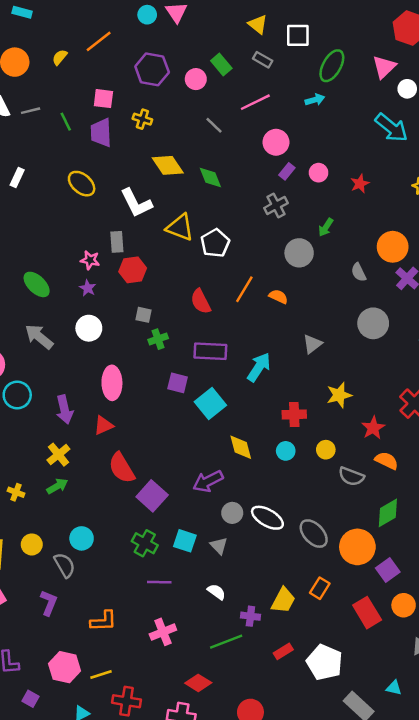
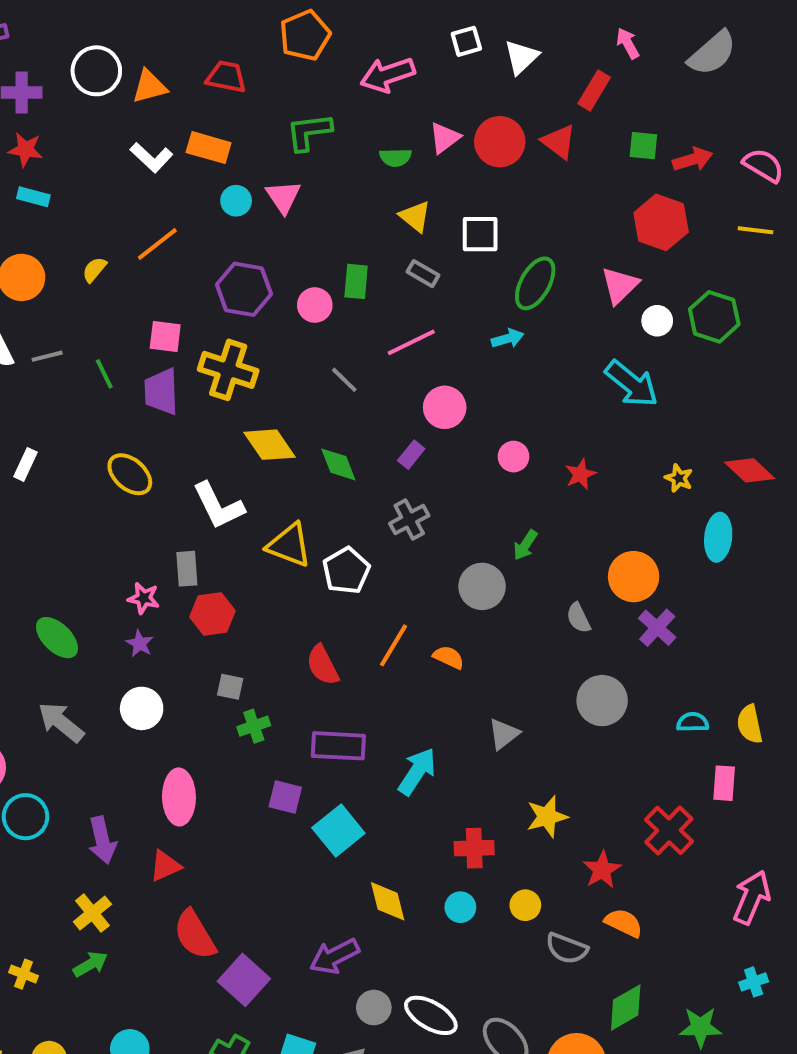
green rectangle: (221, 64) -> (356, 281), turned 45
yellow cross: (142, 119) -> (228, 370), size x1.8
purple rectangle: (287, 171) -> (411, 455), moved
gray cross: (276, 205) -> (409, 520), moved

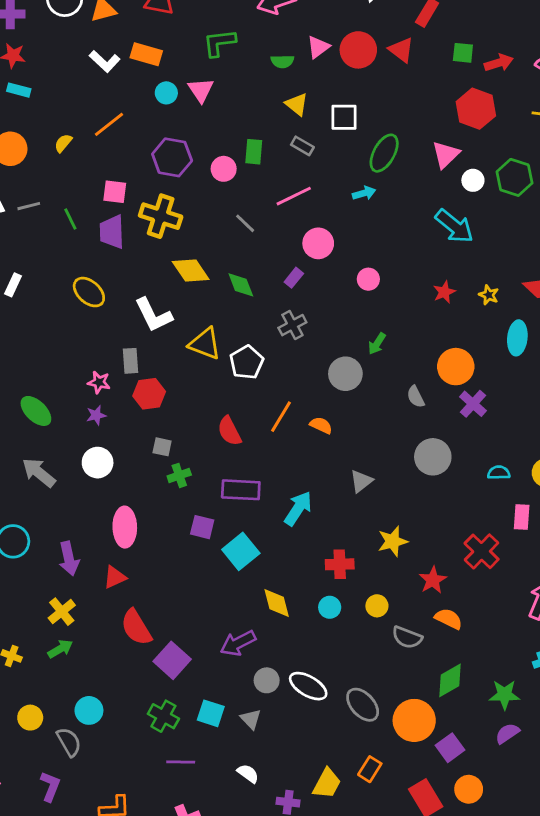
red star: (580, 474) -> (444, 292), moved
purple star: (140, 643) -> (96, 415), turned 30

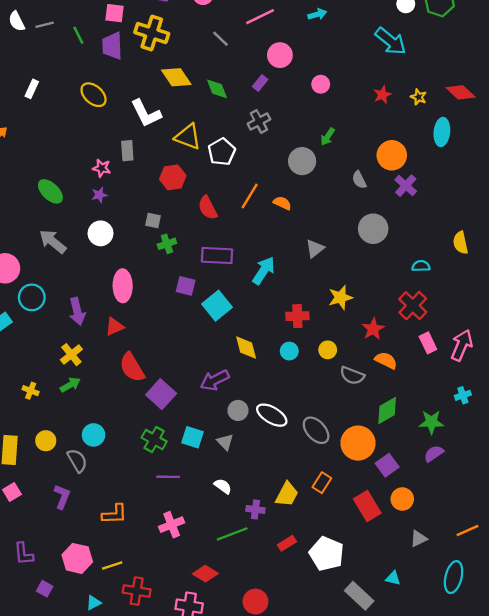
red hexagon: (149, 394) -> (173, 177), moved
cyan semicircle: (499, 473) -> (421, 266), moved
pink rectangle: (522, 517) -> (428, 343), moved, turned -30

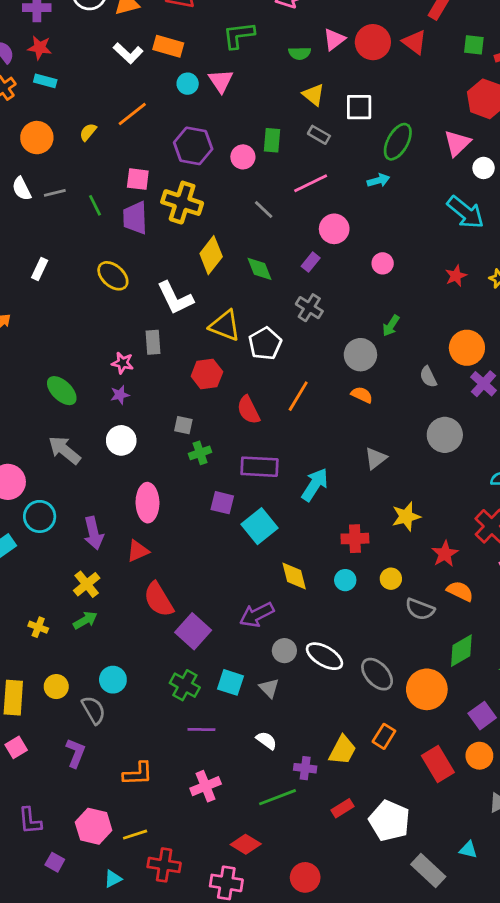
yellow diamond: (176, 77) -> (211, 255), turned 72
gray cross: (259, 122) -> (309, 308), turned -30
orange semicircle: (282, 203) -> (362, 395), moved
purple square: (387, 465) -> (482, 716), moved

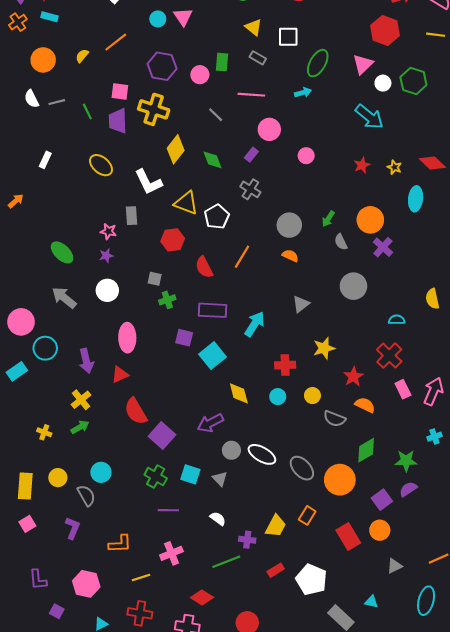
pink line: (311, 183) -> (251, 95), turned 30
green arrow: (391, 326) -> (328, 219), moved
yellow line: (135, 835) -> (141, 578), moved

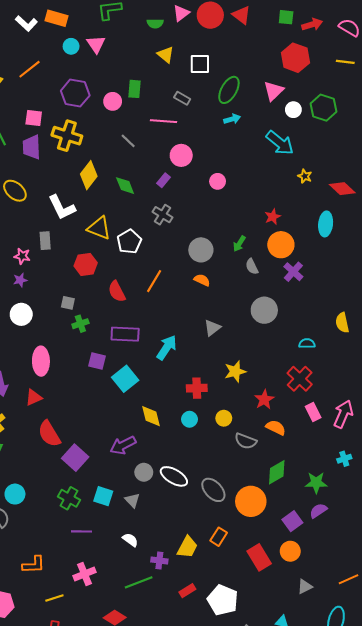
gray rectangle: (258, 58) -> (182, 98), moved
cyan arrow: (303, 93) -> (232, 119), moved
red star: (362, 165) -> (273, 217), moved
yellow star: (394, 167) -> (305, 176), moved

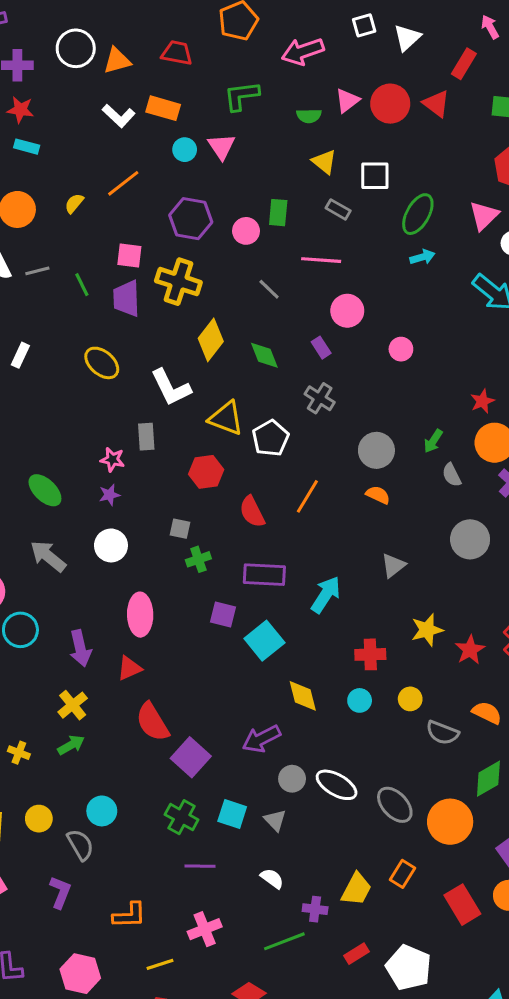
gray rectangle: (182, 98) -> (338, 209), moved
purple rectangle: (164, 180) -> (321, 348), turned -72
red star: (264, 400) -> (470, 650), moved

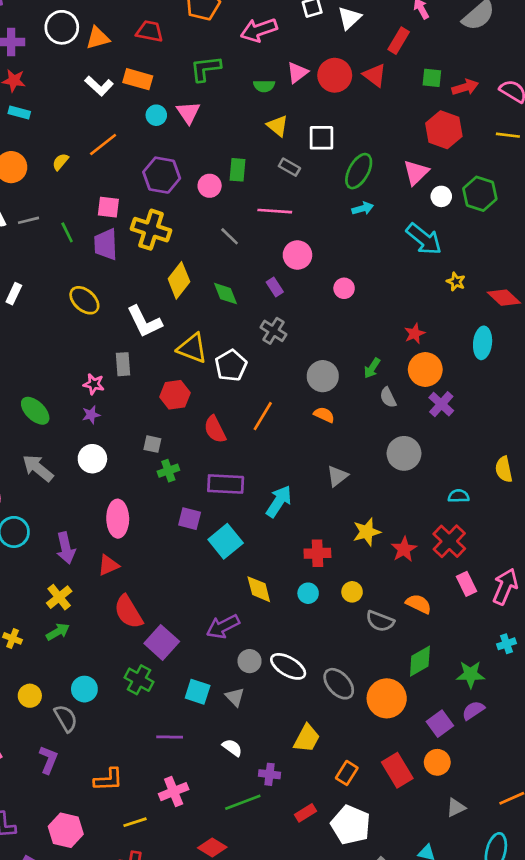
green cross: (182, 817) -> (139, 680), moved
orange rectangle: (403, 874) -> (347, 773), moved
yellow trapezoid: (356, 889) -> (307, 738), moved

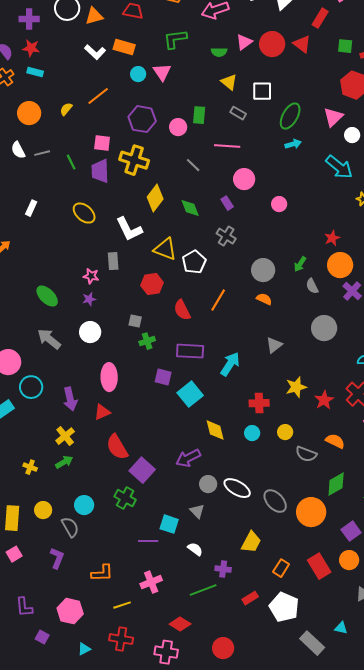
cyan square: (198, 692) -> (169, 524), moved

